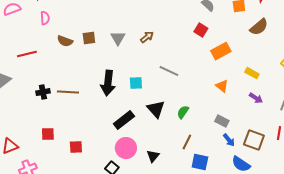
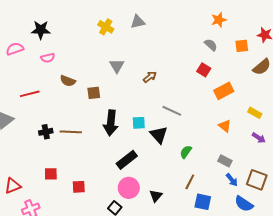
pink semicircle: (45, 18) -> (48, 58), turned 80
brown square: (89, 38) -> (94, 93), moved
gray triangle: (118, 38) -> (117, 66), moved
black triangle: (156, 109) -> (159, 135), moved

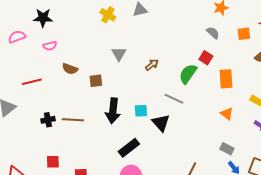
orange rectangle: (224, 91) -> (226, 79), turned -66
green semicircle: (186, 152) -> (188, 74), moved, size x1.5

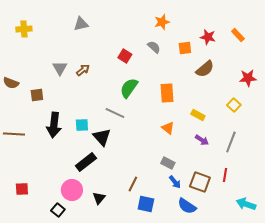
yellow cross: (108, 15) -> (24, 29), moved, turned -35
red square: (206, 58) -> (125, 56), moved
brown arrow: (152, 65) -> (83, 70), moved
black rectangle: (129, 148) -> (86, 162), moved

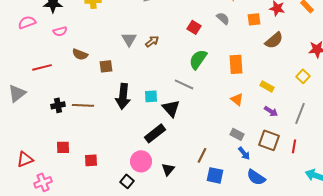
brown square: (200, 182) -> (269, 140), moved

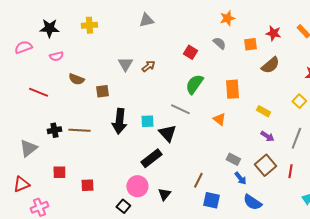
red line: (42, 67) -> (38, 92), turned 36
gray triangle: (17, 93) -> (28, 148), moved
orange triangle: (237, 99) -> (219, 119), moved
brown square: (269, 140) -> (265, 165), turned 30

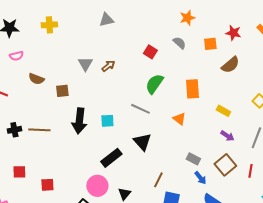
black triangle: (167, 133) -> (142, 142), moved

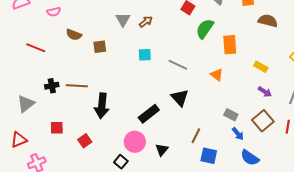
brown semicircle: (230, 65) -> (268, 21), turned -126
green semicircle: (154, 84) -> (205, 29), moved
black arrow: (79, 121) -> (102, 106), moved
cyan square: (107, 121) -> (145, 55), moved
red square: (47, 185) -> (85, 141), turned -32

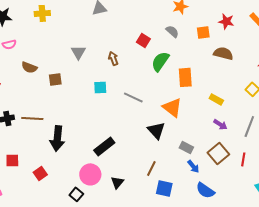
brown arrow: (146, 22) -> (113, 58), moved, turned -72
orange triangle: (217, 75) -> (172, 107), size x1.5
black triangle: (180, 98) -> (156, 130), moved

